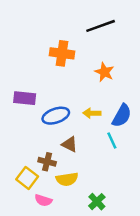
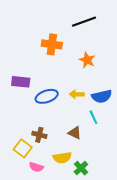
blue semicircle: (122, 116) -> (102, 96), turned 48
brown triangle: (69, 144) -> (75, 133), moved
yellow semicircle: (67, 179) -> (62, 158), moved

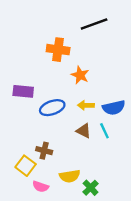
orange star: (87, 60) -> (80, 75), moved
brown triangle: (75, 133) -> (84, 131), moved

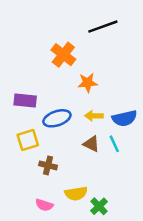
orange cross: (58, 50) -> (63, 55), turned 30
orange star: (80, 75) -> (88, 83), turned -30
yellow square: (26, 166) -> (28, 140), moved, turned 36

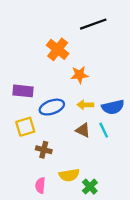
pink semicircle: (44, 205) -> (40, 185), turned 77

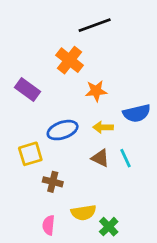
black line: (93, 24) -> (95, 25), moved
purple rectangle: (23, 91) -> (28, 90), moved, turned 30
blue semicircle: (113, 107) -> (137, 113), moved

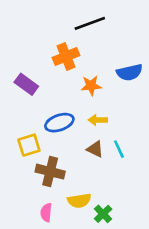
orange cross: (70, 60) -> (66, 56), turned 30
blue semicircle: (137, 113) -> (129, 72), moved
brown cross: (53, 182) -> (50, 172), size x1.5

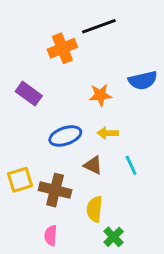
orange cross: (66, 56) -> (62, 48), moved
yellow square: (29, 145) -> (20, 180), moved
brown triangle: (95, 149) -> (93, 165), moved
yellow semicircle: (79, 201) -> (95, 209), moved, turned 105

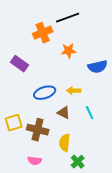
blue semicircle: (143, 80) -> (98, 67), moved
orange star: (100, 95) -> (69, 51), moved
pink semicircle: (51, 235) -> (35, 161), turned -88

